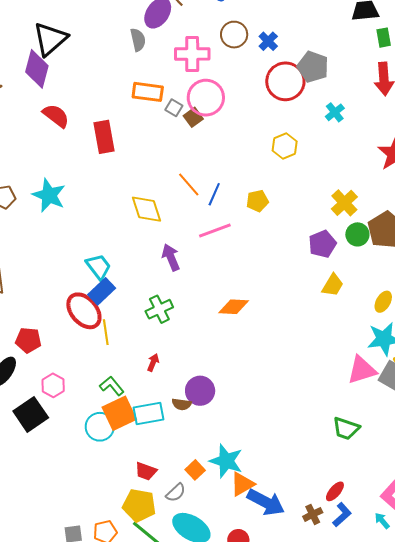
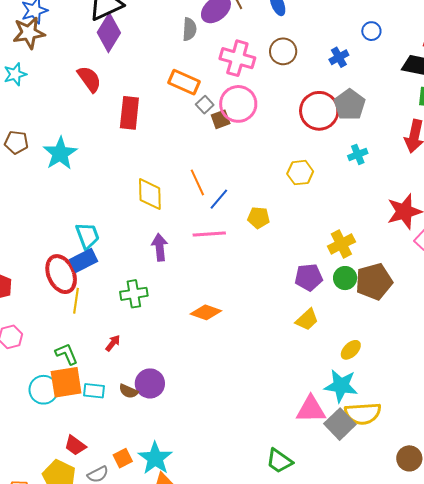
blue cross: (268, 41) -> (339, 57), moved
purple diamond: (37, 69) -> (109, 33), moved
cyan rectangle: (149, 413) -> (94, 391), size x0.7

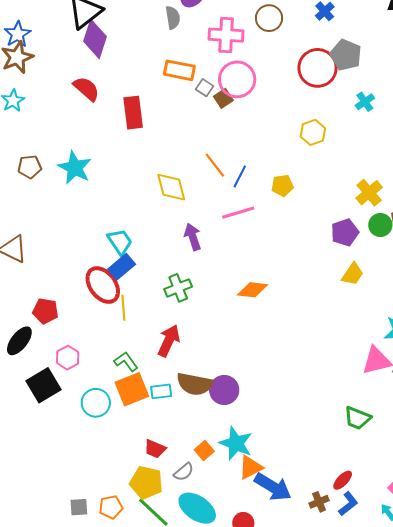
red arrow: (113, 343) -> (169, 341), size x1.8
purple circle: (150, 383) -> (224, 390), moved
cyan circle: (44, 390) -> (96, 403), moved
brown semicircle: (128, 391) -> (195, 384), size x1.8

